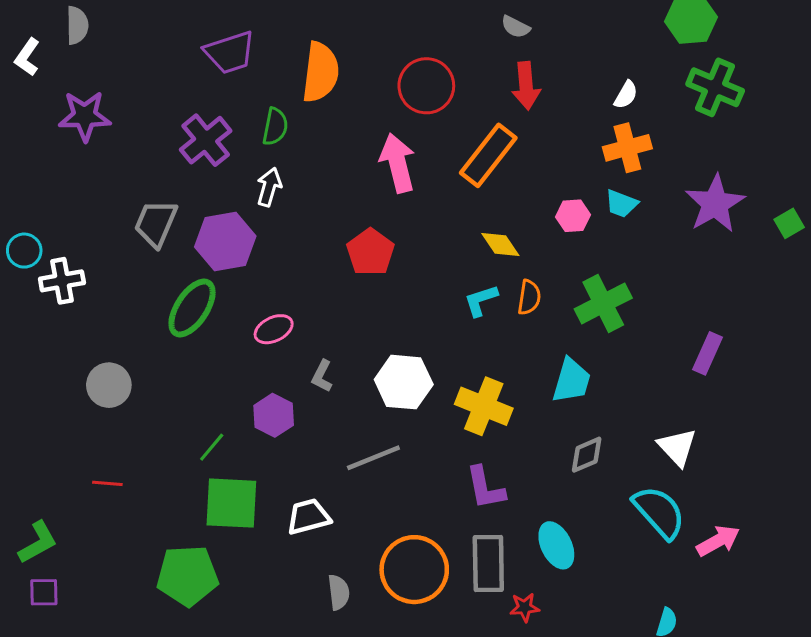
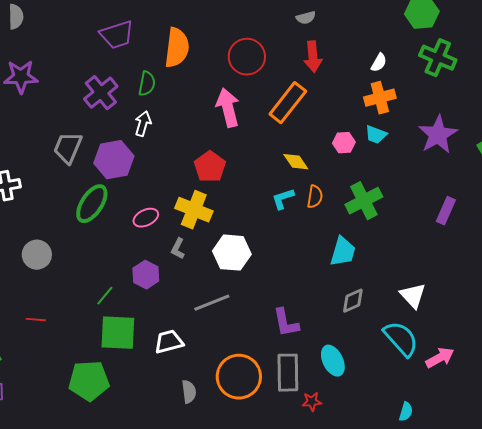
gray semicircle: (516, 27) -> (306, 18), turned -42
purple rectangle: (708, 353) -> (446, 211), moved
yellow cross: (484, 406) -> (194, 210), moved

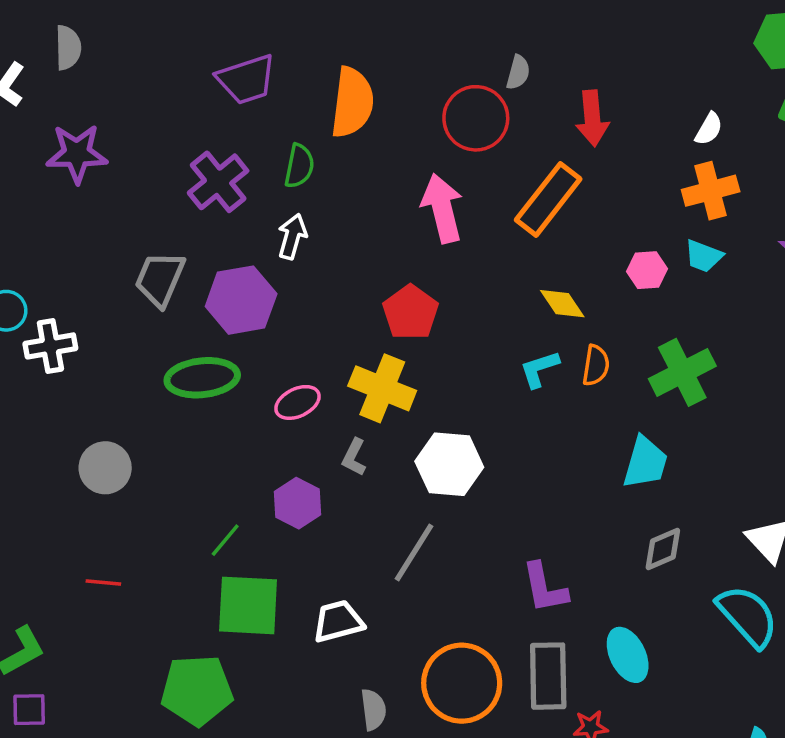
gray semicircle: (306, 18) -> (518, 72), moved, turned -60
green ellipse: (92, 204) -> (202, 378), turned 51
gray line: (212, 303) -> (414, 553), turned -36

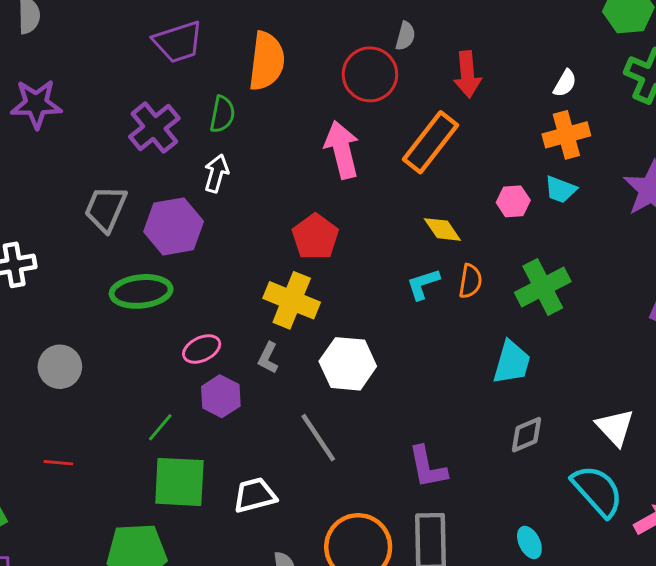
pink ellipse: (298, 402) -> (202, 349), moved
gray line: (414, 553) -> (318, 438), turned -66
cyan ellipse: (628, 655) -> (529, 542), moved, size x0.7

